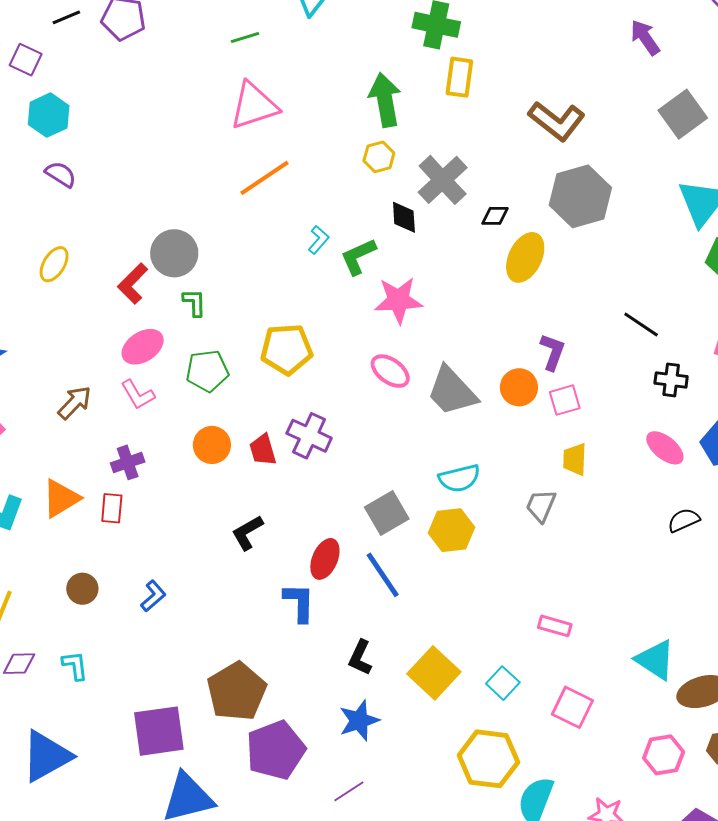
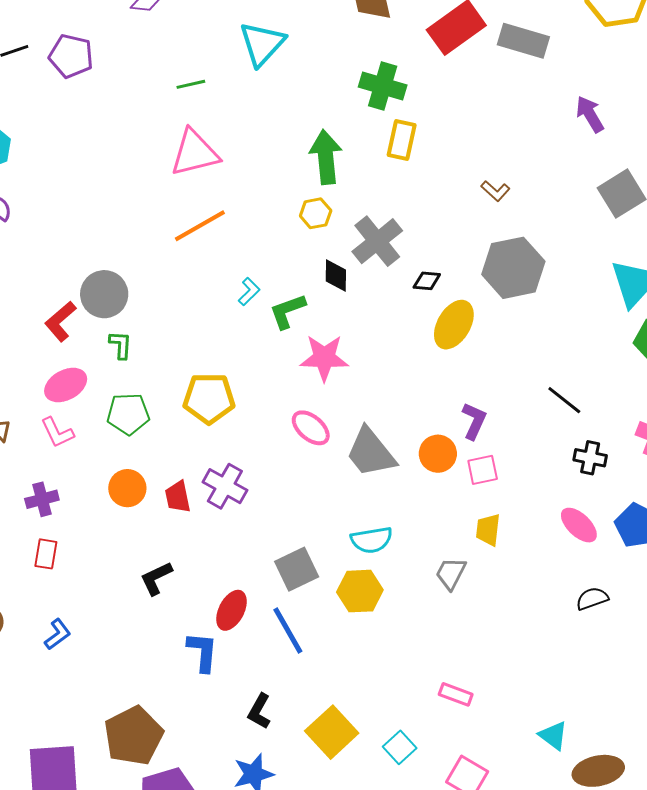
brown L-shape: (557, 121) -> (495, 191), size x0.5
red rectangle: (112, 508) -> (46, 554), moved
cyan triangle: (655, 660) -> (553, 736), size x0.7

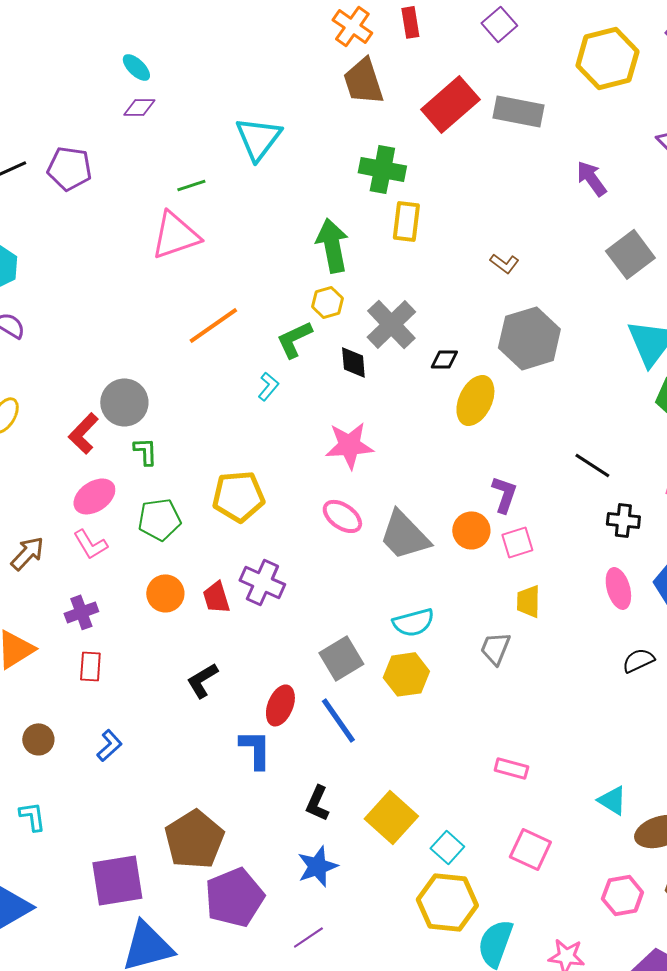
pink triangle: (195, 153) -> (175, 235), moved
green L-shape: (287, 311) -> (294, 339), moved
pink ellipse: (579, 525) -> (618, 588), turned 36
cyan square: (400, 747) -> (447, 847), moved

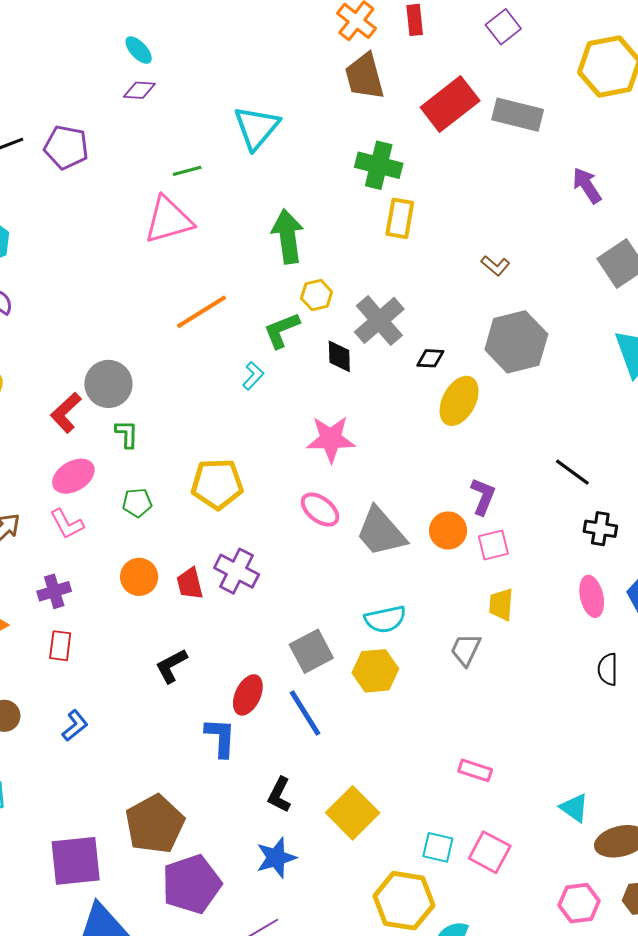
green arrow: (332, 245) -> (288, 236), moved
green pentagon: (159, 519) -> (137, 503), size x0.7
black semicircle: (638, 660) -> (608, 669), turned -68
cyan square: (447, 847) -> (438, 847), moved, turned -32

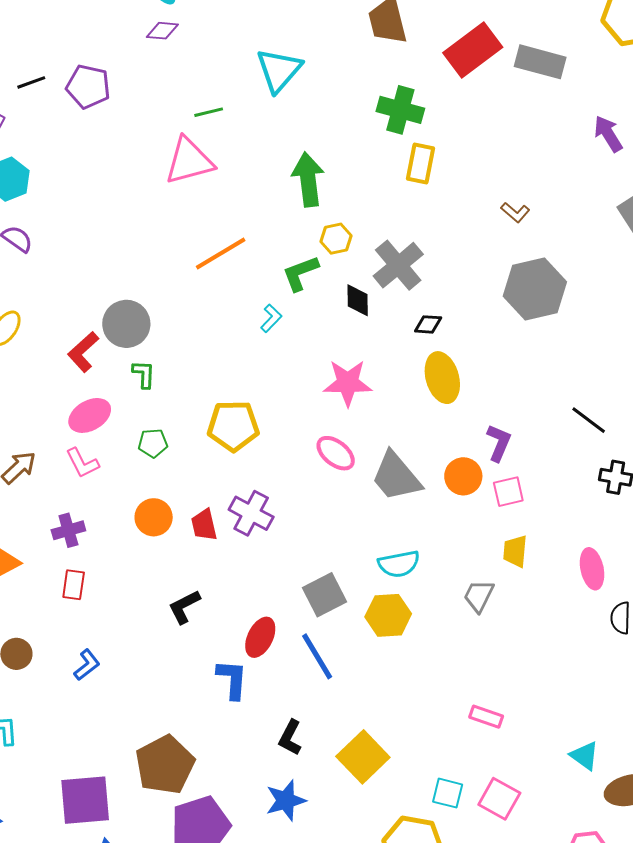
black diamond: (430, 358) -> (428, 324), moved
yellow ellipse: (459, 401) -> (442, 378), moved, turned -45
pink ellipse: (592, 596) -> (592, 569), moved

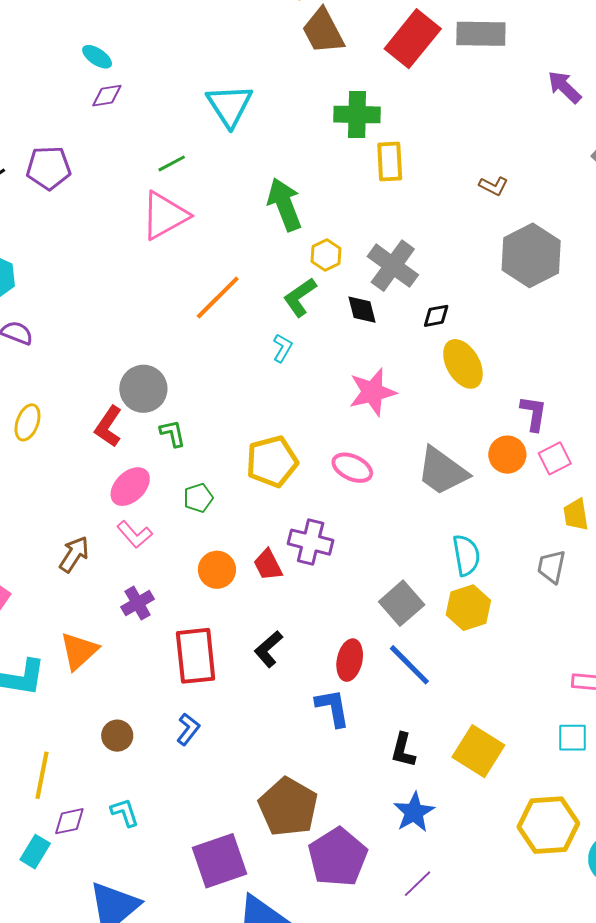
pink ellipse: (336, 453) -> (352, 468), moved
cyan semicircle: (399, 564) -> (466, 555), turned -75
red rectangle: (74, 585) -> (196, 656), moved, size x1.8
cyan square: (448, 793) -> (572, 738), moved

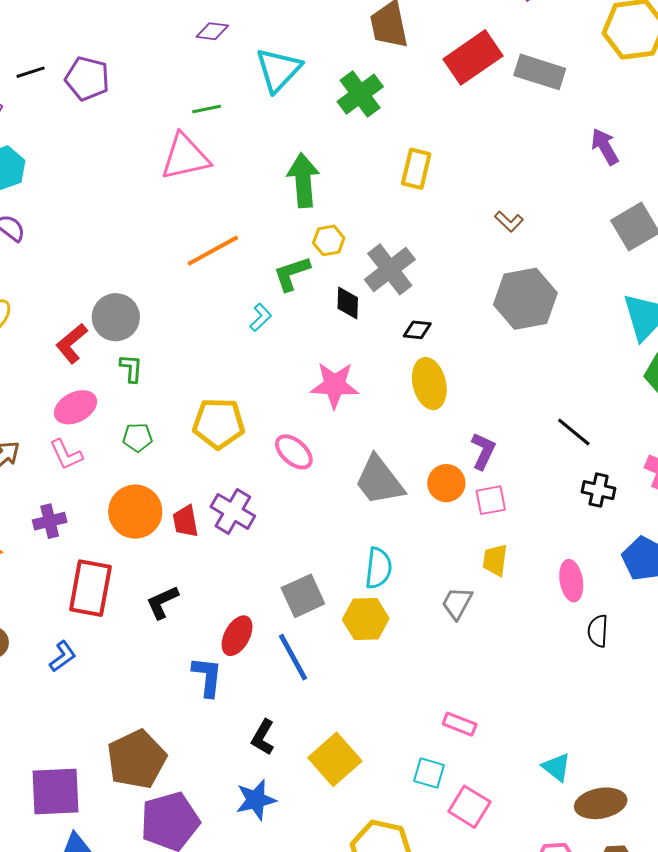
purple diamond: (107, 96) -> (212, 31), moved
green cross: (357, 114) -> (360, 94), moved, turned 36
orange circle: (217, 570) -> (135, 512), size x1.4

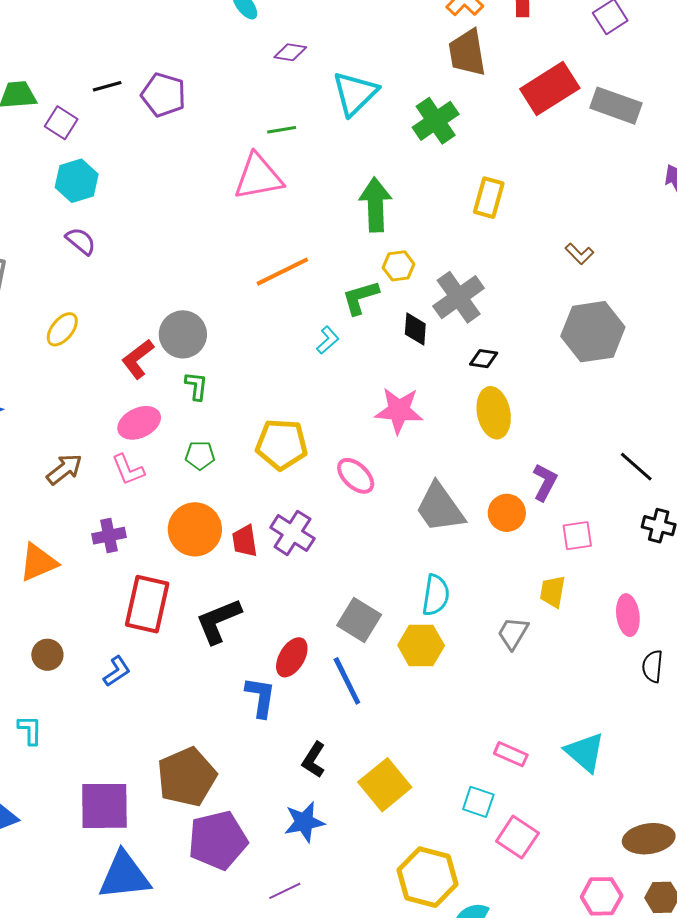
pink square: (491, 500) -> (577, 536), moved
gray square: (303, 596) -> (359, 620), turned -36
black L-shape: (162, 602) -> (218, 621), size x1.4
cyan triangle: (556, 767) -> (585, 752), moved, size x1.4

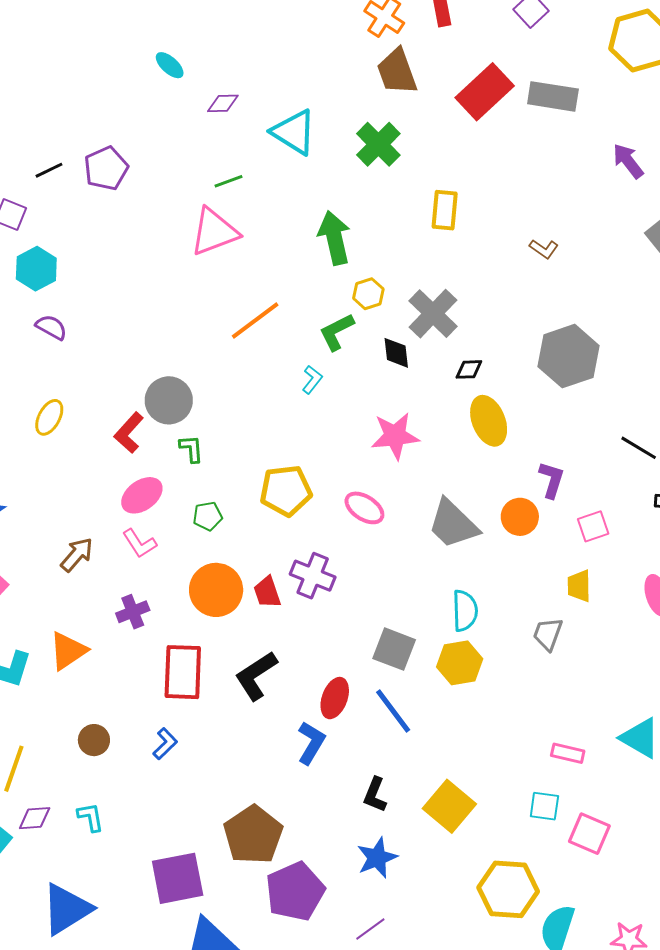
cyan triangle: (355, 93) -> (294, 132), turned -33
purple pentagon: (163, 95) -> (106, 168), turned -30
gray hexagon: (593, 332) -> (568, 356), moved
blue L-shape: (261, 697) -> (311, 743), turned 33

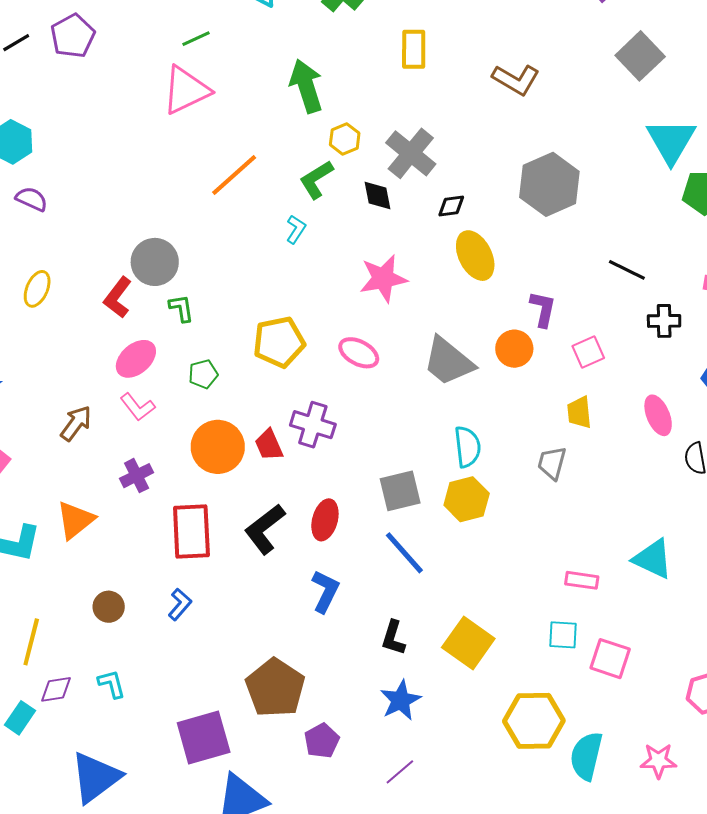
brown L-shape: (544, 249) -> (516, 80), size x1.6
gray square: (394, 649) -> (400, 491), turned -30
red ellipse: (335, 698) -> (325, 520), moved
purple pentagon: (295, 891) -> (322, 741), size x0.6

